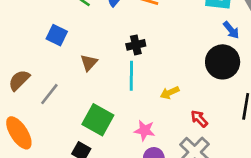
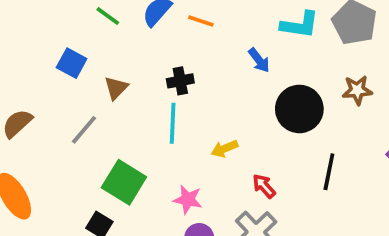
blue arrow: (231, 30) -> (259, 60), moved
brown triangle: (89, 63) -> (116, 88), moved
gray line: (49, 94) -> (84, 130), moved

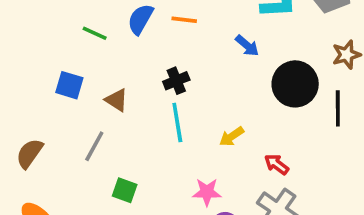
brown triangle: (116, 88) -> (117, 100), turned -30
black line: (329, 172) -> (338, 108), moved
green square: (124, 182) -> (125, 190), moved, size x0.6

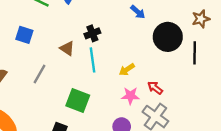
brown triangle: (117, 100) -> (67, 48), moved
green square: (125, 190) -> (78, 101), moved, size x1.5
pink star: (207, 192) -> (130, 96), moved

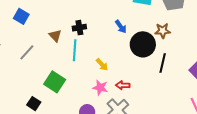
blue arrow: (138, 12) -> (121, 27), moved
brown star: (201, 19) -> (163, 31), moved
yellow arrow: (127, 70) -> (102, 65), turned -112
red arrow: (155, 88) -> (123, 85), turned -48

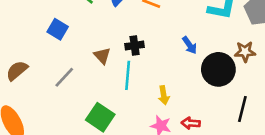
black line: (163, 63) -> (242, 109), moved
yellow arrow: (102, 65) -> (164, 95), turned 32

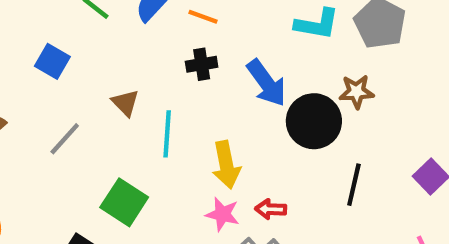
blue arrow: (190, 45) -> (267, 83), size x1.6
black cross: (135, 46) -> (202, 64), moved
yellow arrow: (164, 95) -> (226, 165), size x1.5

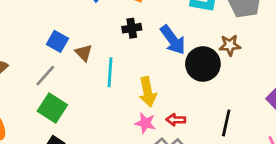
blue square: (52, 61) -> (57, 41), moved
black line: (354, 185) -> (226, 123), moved
green square: (124, 202) -> (52, 108), moved

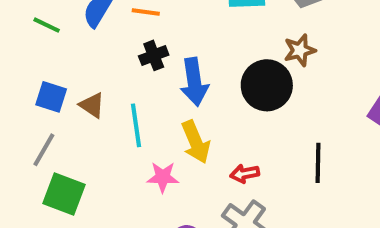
blue arrow: (173, 40) -> (194, 82), moved, turned 40
pink star: (145, 123) -> (163, 177), moved

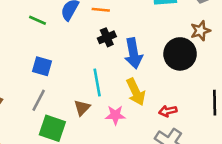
brown triangle: (92, 105) -> (82, 108), moved, turned 42

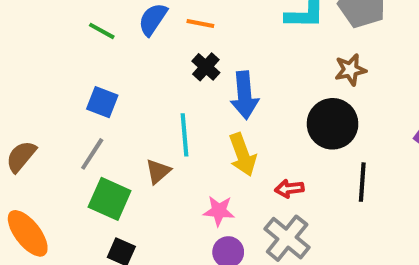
black cross: (107, 37) -> (206, 67), turned -30
black circle: (180, 54) -> (333, 124), moved
pink star: (115, 115) -> (219, 211), moved

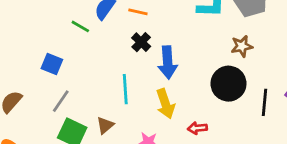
green line: (102, 31) -> (80, 26), moved
blue square: (102, 102) -> (52, 64), moved
brown triangle: (158, 171) -> (105, 125), moved
black line: (362, 182) -> (265, 102), moved

